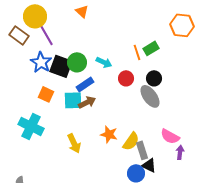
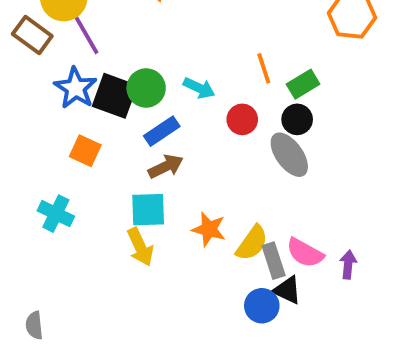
green rectangle: (151, 48) -> (303, 84), moved
cyan square: (73, 100) -> (148, 210), moved
cyan cross: (31, 126) -> (56, 214), size x0.7
pink semicircle: (170, 136) -> (305, 253), moved

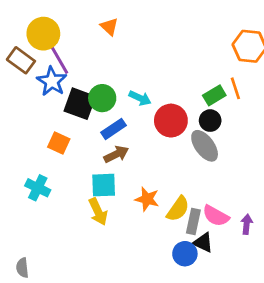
orange line: (264, 68) -> (235, 88), moved
blue star: (75, 88) -> (52, 81), moved
red circle: (242, 119) -> (171, 121), size x1.5
gray rectangle: (274, 261) -> (193, 221), turned 30

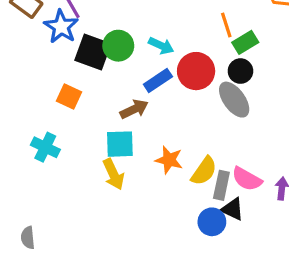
orange line: (235, 88) -> (226, 25), moved
blue rectangle: (113, 129) -> (158, 81), moved

